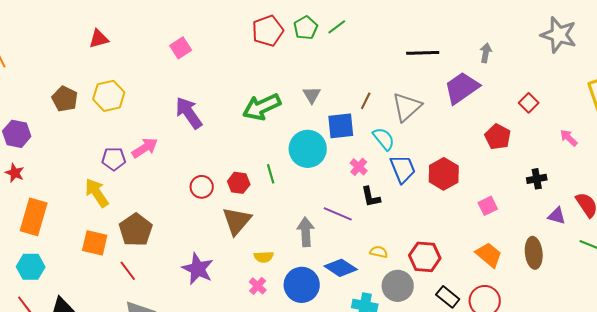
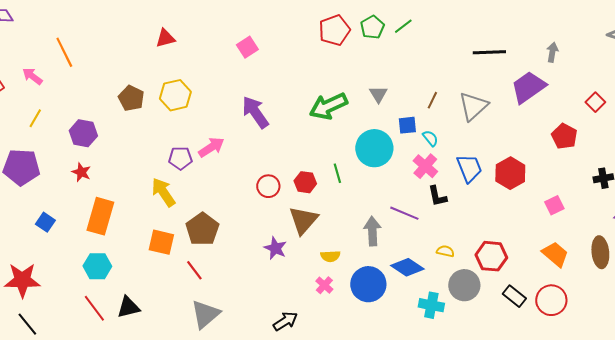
blue square: (341, 126) -> (407, 125), size x0.7
cyan semicircle: (384, 139) -> (430, 138), moved, size x0.7
pink cross: (359, 167) -> (425, 166), size x1.4
purple star: (198, 269) -> (275, 248), moved, size x0.7

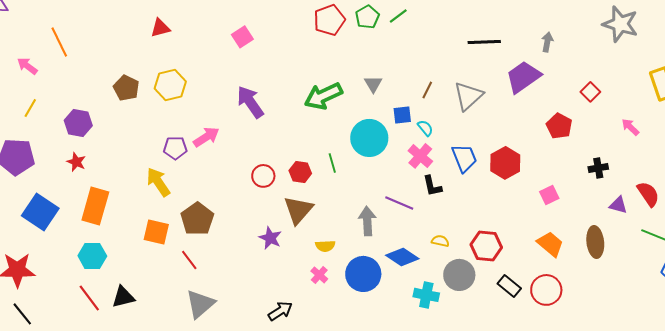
blue square: (45, 222) -> (40, 212), size x1.8

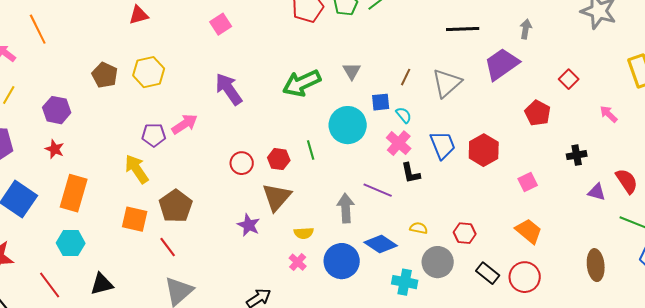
brown ellipse: (595, 242) -> (596, 265), moved
red hexagon: (486, 246) -> (465, 233), size x0.7
red line: (89, 298) -> (50, 285), moved

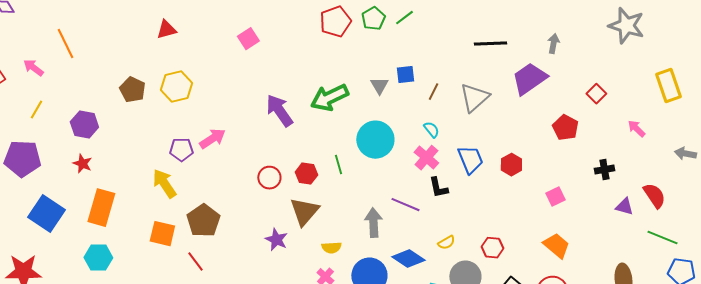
purple arrow: (229, 89) -> (279, 111), moved
blue square: (381, 102) -> (405, 75), moved
red hexagon: (484, 150) -> (511, 165), size x0.7
yellow semicircle: (419, 228) -> (446, 243), turned 138

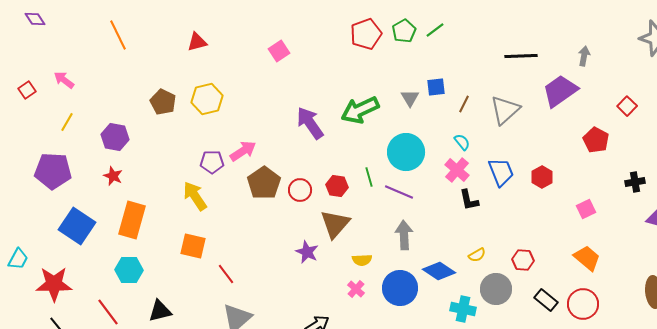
orange line: (65, 44) -> (118, 35), moved
purple line: (405, 205) -> (399, 192), moved
brown pentagon: (203, 221) -> (264, 183), moved

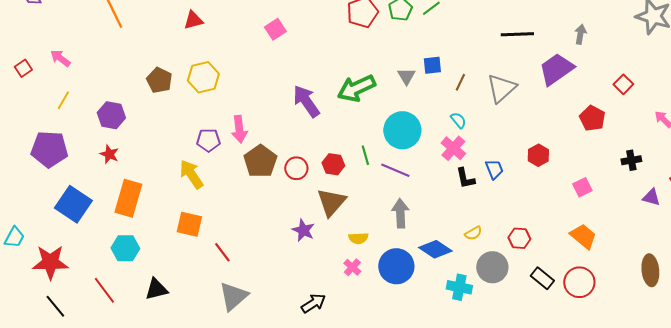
pink arrow: (243, 151) -> (239, 129), turned 116
blue trapezoid: (501, 172) -> (494, 169), moved, size x0.7

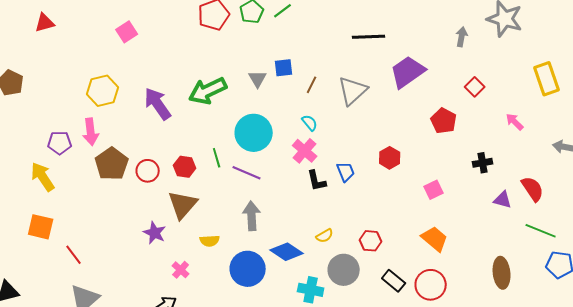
gray arrow: (580, 34) -> (462, 37), moved
yellow hexagon: (203, 77) -> (103, 91), moved
pink cross: (352, 267) -> (181, 270), moved

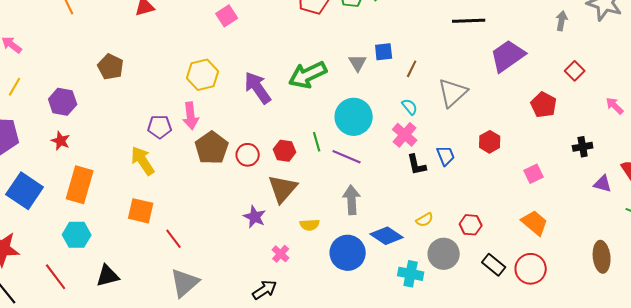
gray triangle: (353, 91) -> (453, 93), moved

